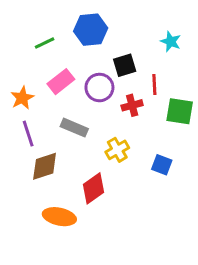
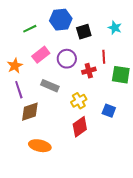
black square: (125, 65) -> (84, 32), moved
red diamond: (94, 188) -> (80, 127), moved

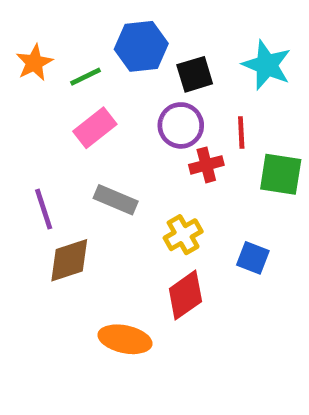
cyan star: (115, 28) -> (267, 65), size x1.5
green line: (30, 29) -> (85, 77), moved
purple circle: (67, 59) -> (181, 125), moved
orange star: (15, 66) -> (34, 63), moved
orange ellipse: (40, 146) -> (125, 339), moved

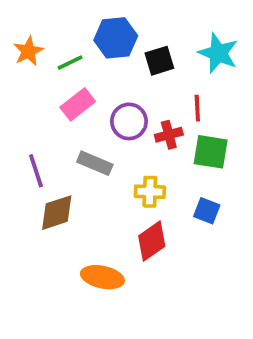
purple circle: (181, 125) -> (129, 121), moved
green square: (281, 174) -> (211, 152), moved
yellow cross: (183, 235) -> (150, 192), turned 32

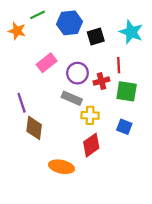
orange star: (28, 51) -> (17, 31), turned -30
green line: (70, 63) -> (38, 15), moved
gray rectangle: (95, 163) -> (72, 98), moved
brown diamond: (57, 213) -> (34, 128), turned -65

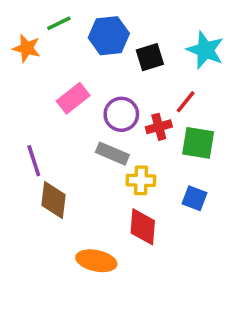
red line: (119, 65) -> (186, 102), turned 42
red diamond: (91, 145) -> (143, 227), turned -50

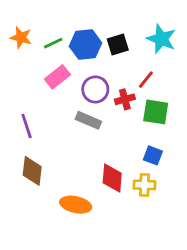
green line: (59, 23) -> (53, 43), moved
blue hexagon: (109, 36) -> (85, 45), moved
yellow cross: (141, 180) -> (144, 185), moved
brown diamond: (53, 200) -> (32, 171), moved

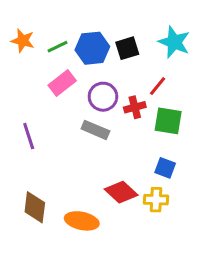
brown diamond: (32, 171) -> (35, 207), moved
red diamond: (112, 178) -> (121, 192), turned -52

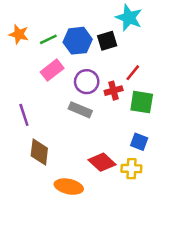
cyan star: (174, 42) -> (129, 18), moved
brown diamond: (35, 207) -> (39, 152), moved

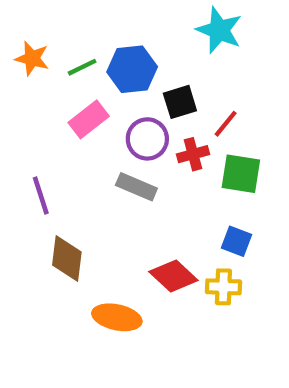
black square: (107, 41) -> (180, 102), moved

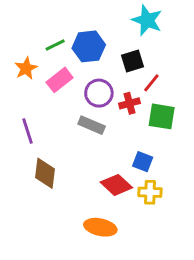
orange star: (32, 58) -> (26, 68), moved, turned 30
black square: (180, 102) -> (132, 61), moved
blue square: (237, 241) -> (143, 162), moved
orange ellipse: (117, 317) -> (100, 227), moved

